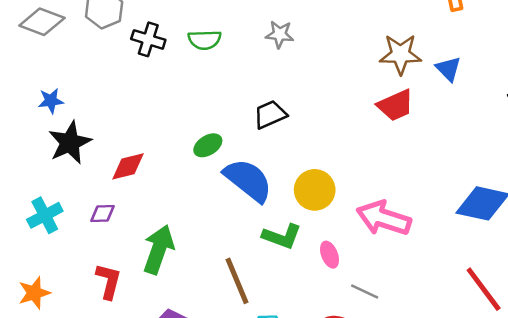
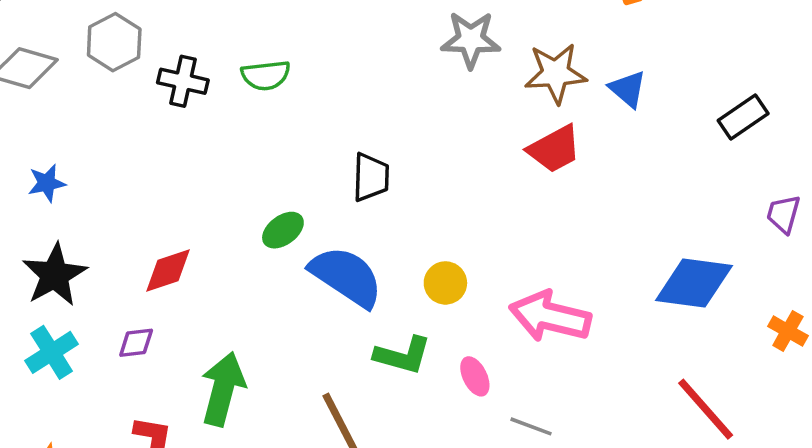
gray star: (280, 34) -> (471, 40), moved, size x1.4
black trapezoid: (270, 114) -> (371, 177), turned 120
black star: (70, 143) -> (55, 275), moved
yellow circle: (315, 190) -> (445, 283), size x0.7

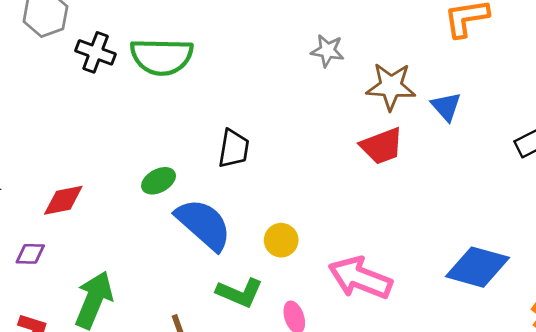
gray star: (471, 40) -> (327, 51), size x0.7
green semicircle: (266, 75) -> (162, 57), size x1.6

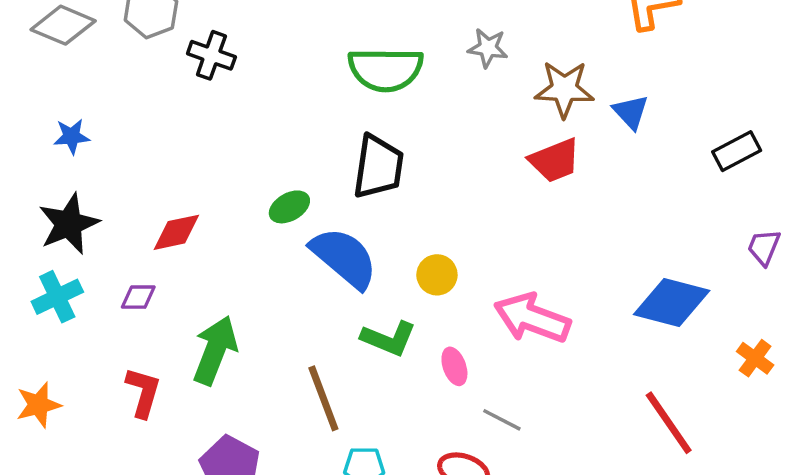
green semicircle: (162, 57) -> (386, 69), moved
black trapezoid: (234, 149) -> (378, 167), size x1.4

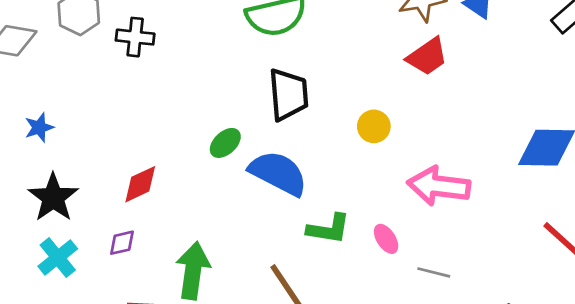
yellow circle: (437, 275) -> (374, 126), moved

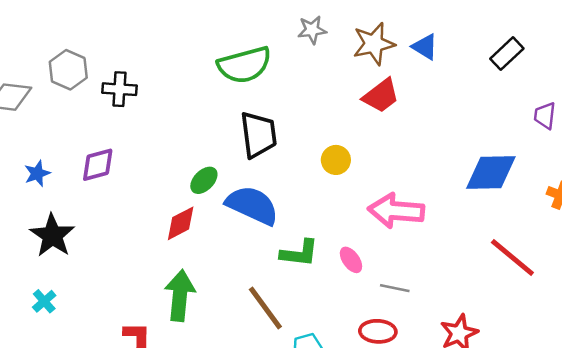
red diamond: (140, 184) -> (181, 223), moved
purple diamond: (122, 243) -> (98, 165), moved, size x1.4
cyan cross: (58, 257) -> (44, 301), moved, size x0.7

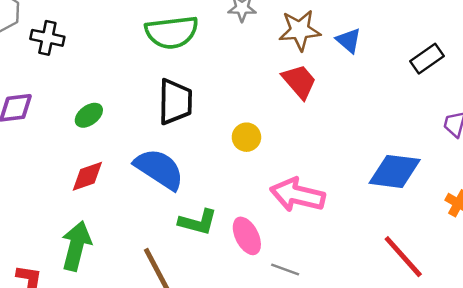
red trapezoid: (381, 96) -> (299, 81), turned -102
green ellipse: (204, 180) -> (89, 115), moved
pink ellipse: (351, 260) -> (247, 236), size x1.4

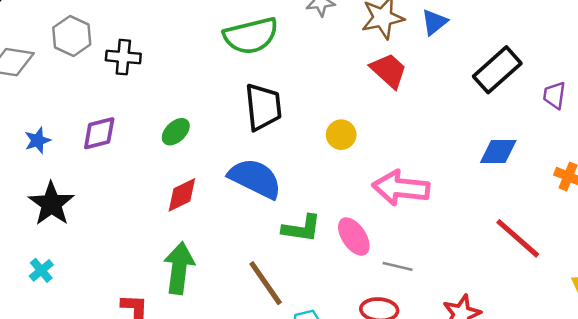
blue triangle: (349, 40) -> (434, 22), turned 48
black rectangle: (427, 59) -> (497, 70), moved, size x1.4
blue diamond: (395, 171) -> (498, 151), size x0.7

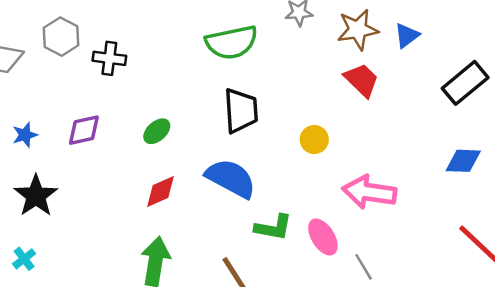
gray line: (398, 266) -> (364, 267), turned 44

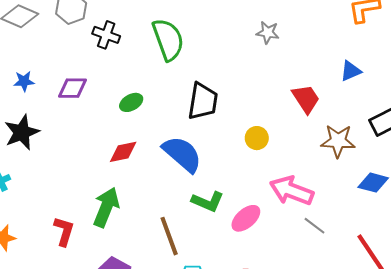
brown star: (358, 30) -> (338, 141), moved
green semicircle: (232, 42) -> (168, 39), moved, turned -111
pink ellipse: (323, 237) -> (246, 218), turned 68
gray line: (364, 267) -> (315, 226), moved, turned -35

